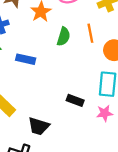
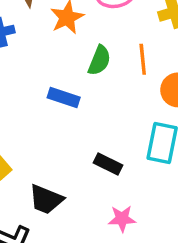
blue rectangle: (26, 59) -> (64, 98), moved
pink star: (105, 113) -> (122, 219), moved

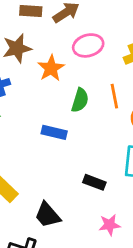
black trapezoid: (46, 199) -> (48, 215), turned 32

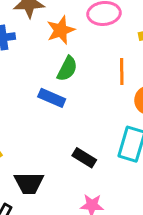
green semicircle: (80, 100) -> (67, 69), moved
black trapezoid: (48, 215) -> (29, 183), turned -60

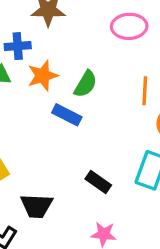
orange star: (61, 30) -> (43, 76), moved

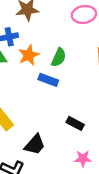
black trapezoid: (37, 206) -> (35, 145), turned -45

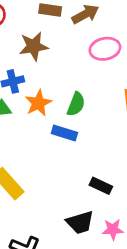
black trapezoid: (35, 145) -> (80, 222), moved, turned 35

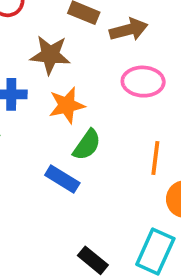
orange star: (38, 103) -> (67, 105), moved

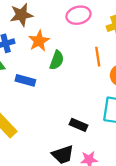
blue rectangle: (62, 179) -> (25, 80), moved

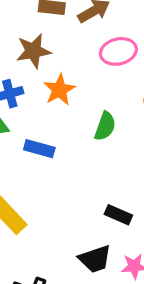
green semicircle: (57, 60) -> (105, 126), moved

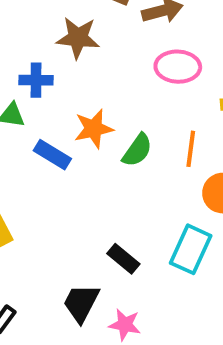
orange star: (59, 90) -> (94, 129), moved
black trapezoid: (95, 259) -> (81, 303), turned 120

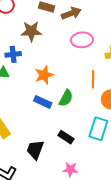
green semicircle: (137, 150) -> (66, 98), moved
blue rectangle: (52, 155) -> (43, 102), moved
black trapezoid: (81, 303) -> (35, 150), moved

